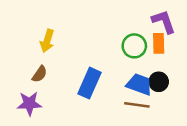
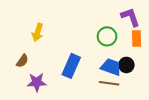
orange rectangle: (159, 43) -> (137, 38), moved
brown semicircle: (40, 74) -> (22, 61), moved
purple star: (29, 104) -> (37, 82), moved

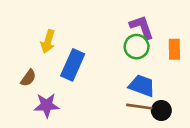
purple L-shape: (130, 17) -> (142, 27), moved
black circle: (126, 65) -> (161, 110), moved
blue rectangle: (71, 66) -> (73, 65), moved

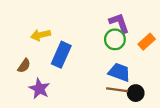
yellow arrow: (48, 41) -> (40, 35), turned 60
orange rectangle: (174, 49) -> (147, 42), turned 49
purple star: (47, 105) -> (39, 89), turned 30

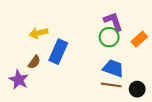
brown semicircle: (24, 66) -> (34, 62), moved
purple star: (39, 89) -> (19, 80), moved
black circle: (136, 93) -> (137, 89), moved

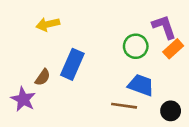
purple L-shape: (113, 22) -> (164, 27), moved
yellow arrow: (38, 33) -> (48, 24), moved
brown line: (111, 85) -> (124, 106), moved

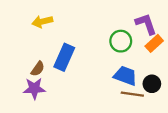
purple star: (23, 99) -> (34, 88), moved, turned -30
brown line: (124, 106) -> (132, 94), moved
black circle: (171, 111) -> (152, 84), moved

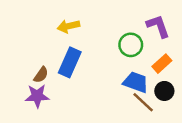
yellow arrow: (42, 22) -> (68, 26), moved
orange rectangle: (154, 43) -> (162, 64), moved
brown line: (132, 94) -> (143, 102), turned 35

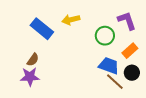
yellow arrow: (68, 26) -> (71, 20), moved
blue rectangle: (70, 62) -> (42, 29), moved, turned -75

